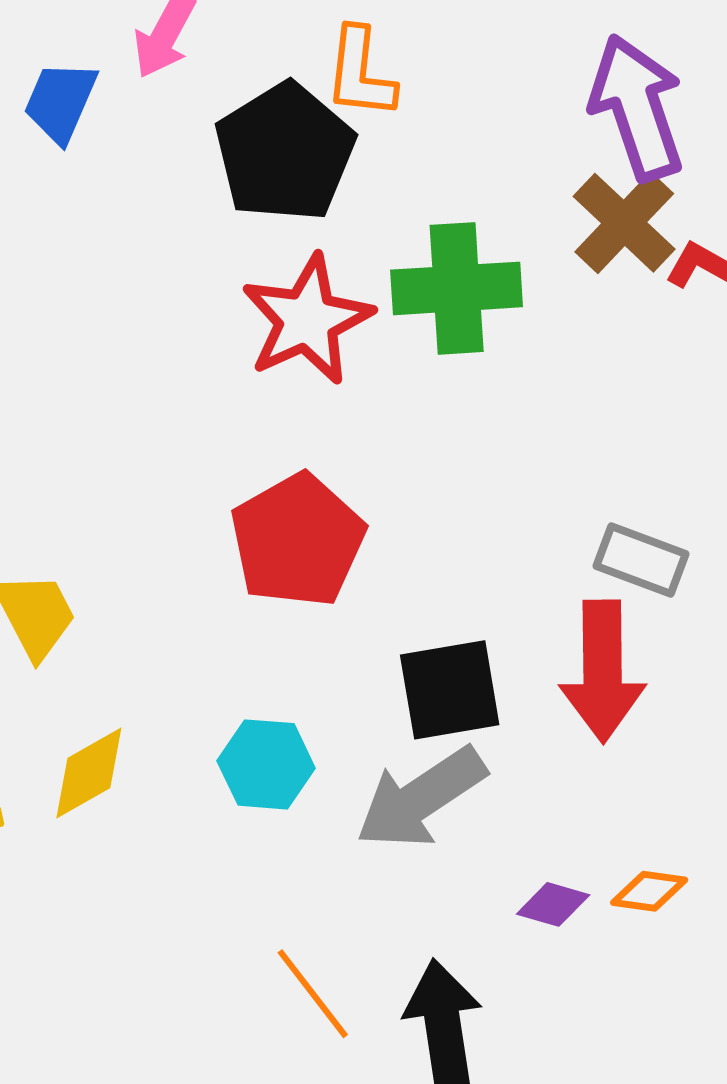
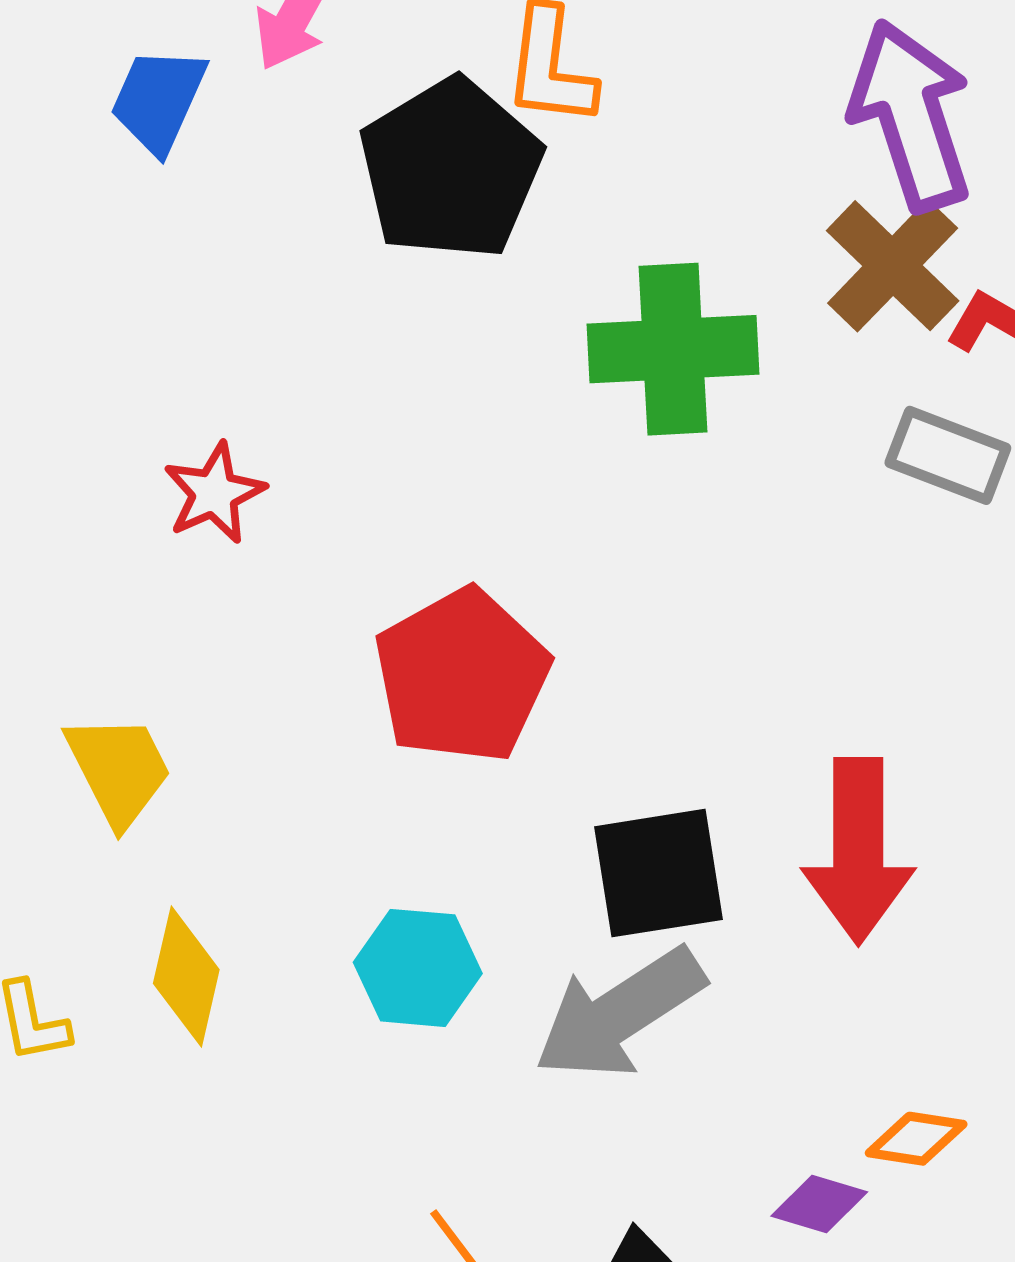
red star: (307, 320) -> (214, 493), moved, size x0.6
gray rectangle: (641, 560) -> (948, 455), moved
yellow diamond: (89, 773) -> (186, 976), turned -48
purple diamond: (553, 904) -> (819, 1204), moved

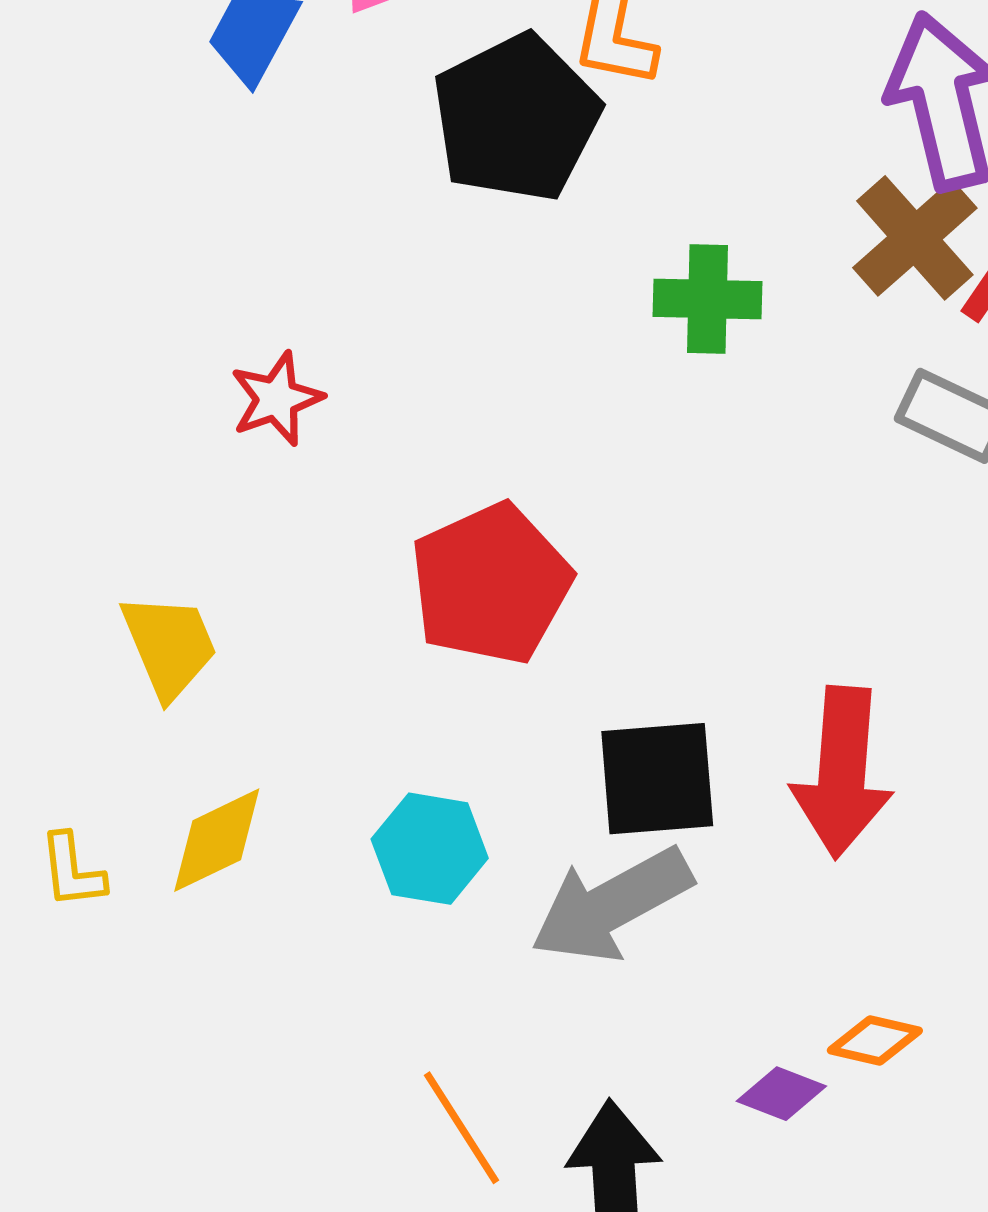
green cross: (673, 349) -> (708, 299), size x0.7
yellow diamond: (186, 976) -> (217, 840), turned 47

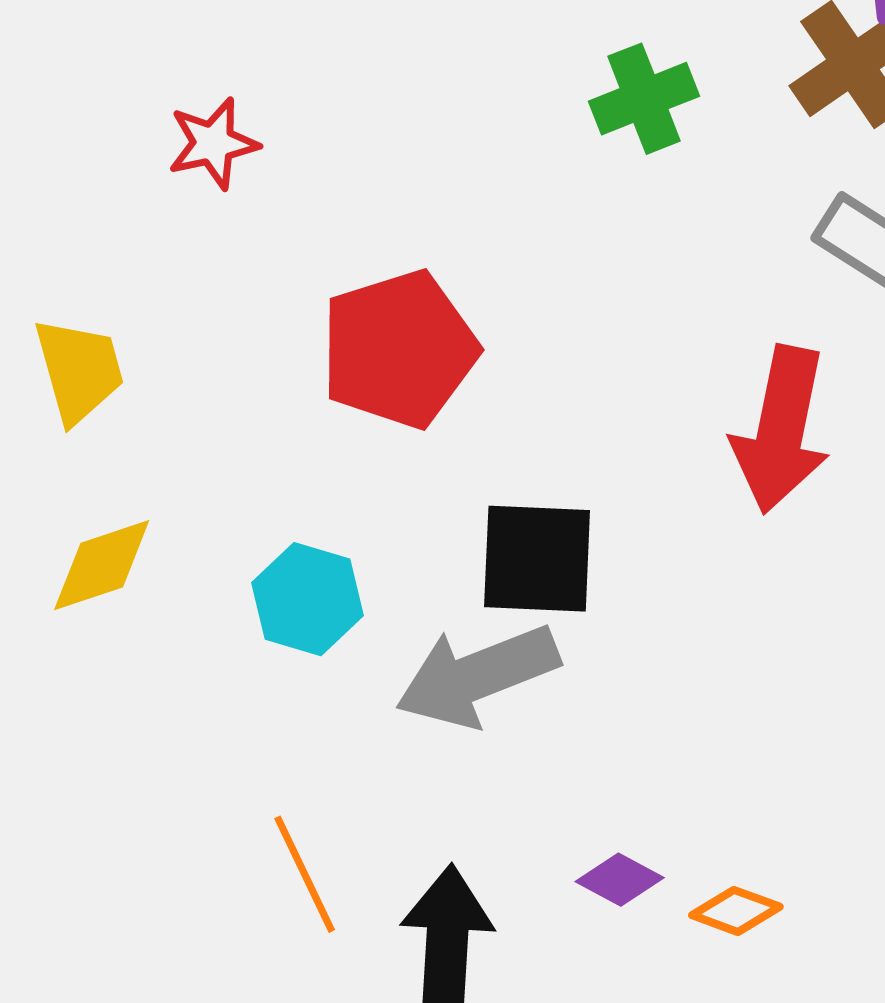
green cross: (708, 299) -> (644, 99), turned -30
red arrow: (842, 772) -> (781, 430), moved
orange diamond: (875, 1041) -> (736, 911), moved

